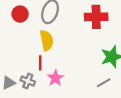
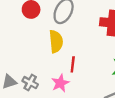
red line: (40, 63) -> (73, 64), moved

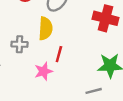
gray cross: (30, 83) -> (20, 44), moved, turned -35

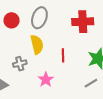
red line: (59, 54) -> (63, 55), moved

